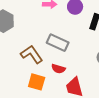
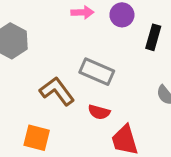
orange square: (37, 82) -> (37, 138), moved

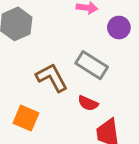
purple circle: (122, 15) -> (119, 28), moved

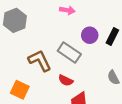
purple circle: (119, 28) -> (90, 35), moved

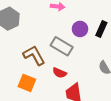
orange square: (20, 90) -> (27, 83), moved

